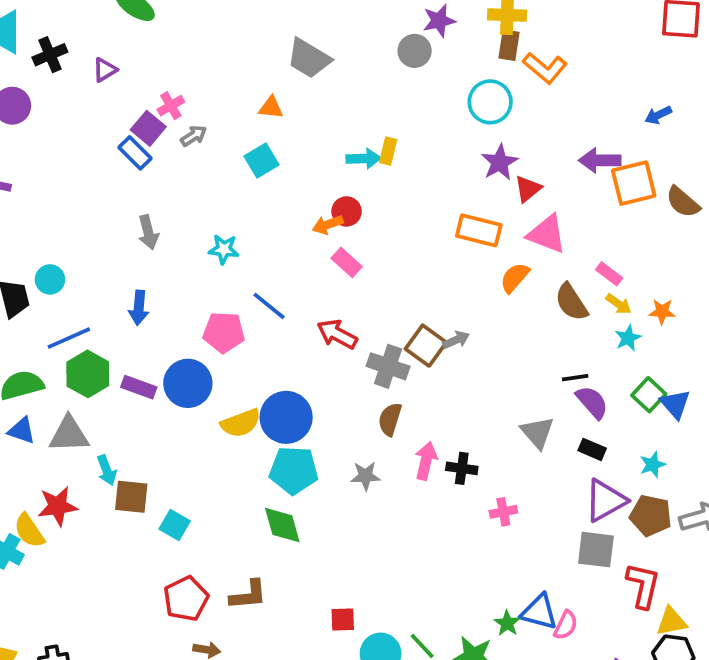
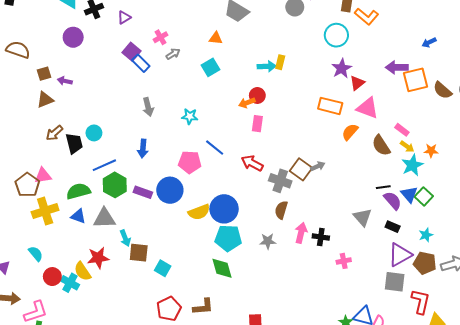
purple square: (148, 128) -> (131, 52), moved
pink rectangle: (347, 262) -> (257, 124), turned 56
cyan star: (628, 338) -> (412, 165), size x1.5
blue triangle: (675, 404) -> (409, 194), moved

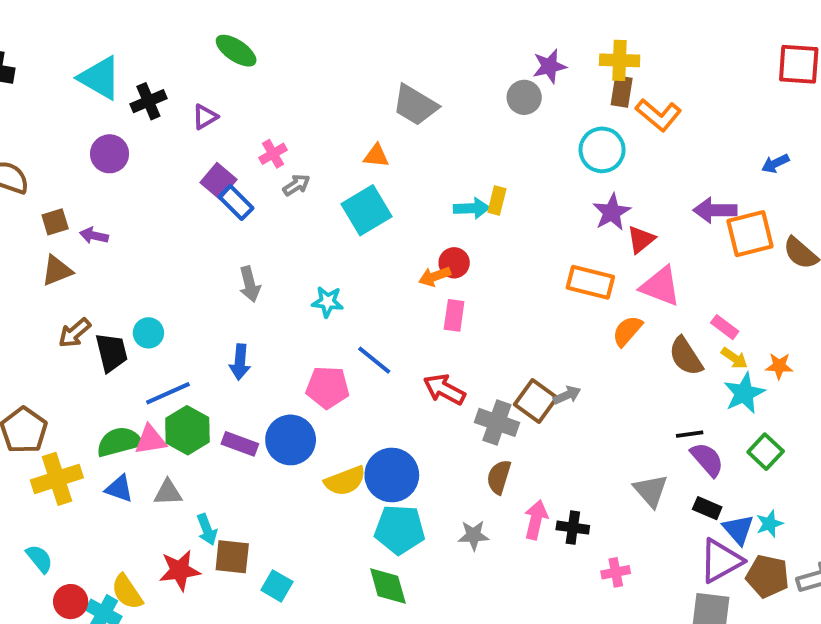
cyan square: (210, 67) -> (366, 210), size x1.4
pink triangle: (43, 176) -> (150, 440), moved
blue triangle: (409, 194) -> (738, 530), moved
gray triangle: (104, 218) -> (168, 493), size x0.7
red star: (98, 258) -> (180, 570), moved

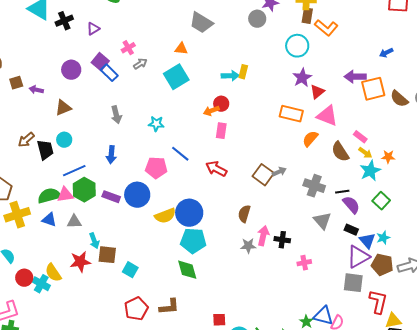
purple circle: (110, 154) -> (71, 70), moved
brown triangle: (57, 271) -> (63, 108), moved
gray cross: (497, 422) -> (314, 186), moved
gray star: (474, 535) -> (248, 246), moved

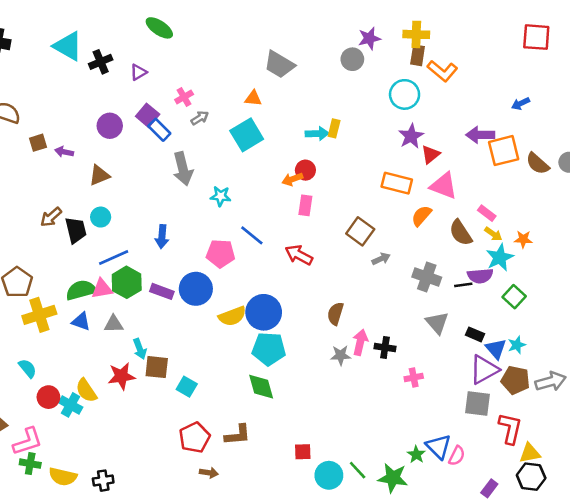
gray arrow: (116, 115) -> (183, 169), moved, size x1.4
brown square: (263, 175) -> (360, 231), moved
purple semicircle: (351, 205) -> (480, 276), moved, turned 126
blue triangle: (323, 316) -> (438, 447), turned 30

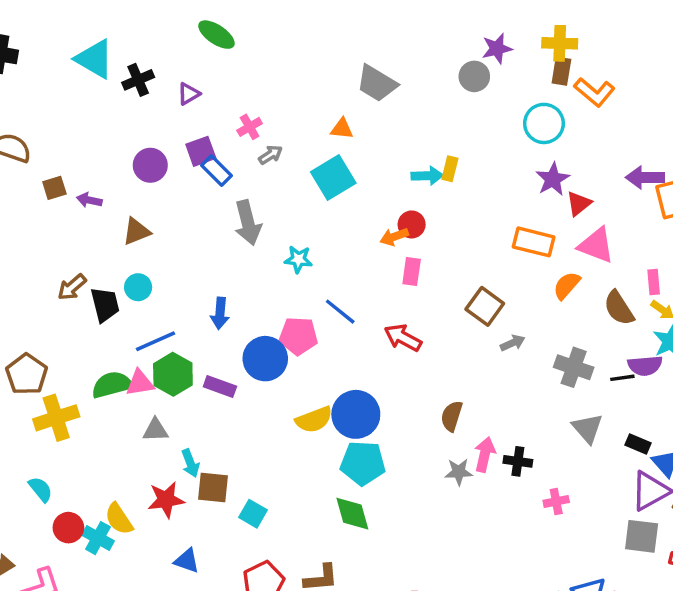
purple square: (148, 115) -> (201, 151), turned 30
pink rectangle: (487, 213) -> (654, 282), turned 48
blue circle: (196, 289) -> (265, 359), moved
blue triangle: (81, 321) -> (187, 561), moved

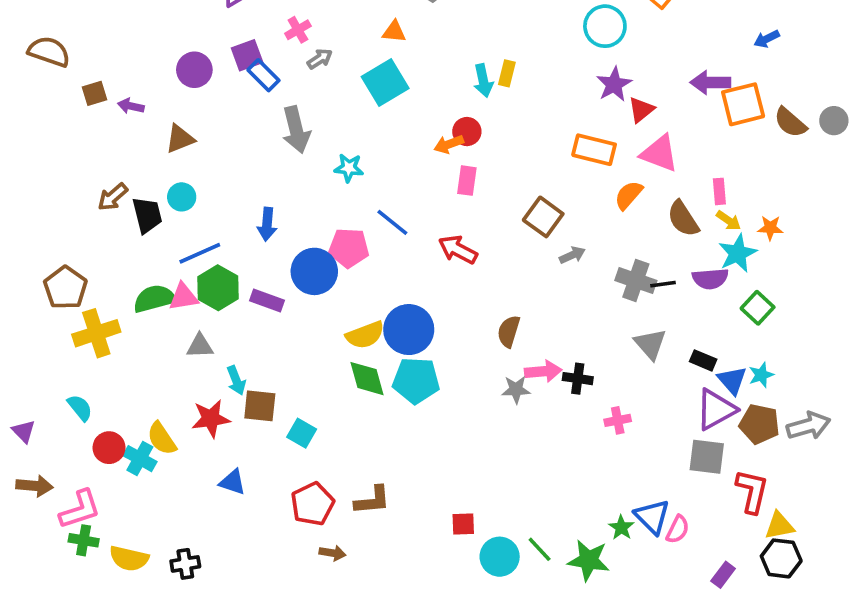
cyan arrow: (427, 176) -> (483, 81), turned 80
black line: (622, 378) -> (663, 284), moved
pink arrow: (485, 454) -> (543, 371), turned 72
green diamond: (352, 514) -> (367, 379), moved

